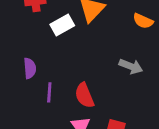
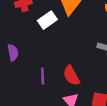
purple semicircle: (30, 68) -> (13, 53), moved

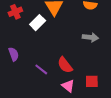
purple line: (43, 76) -> (41, 69), turned -40

